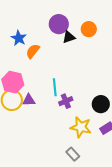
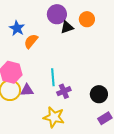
yellow star: (81, 127) -> (54, 117), moved

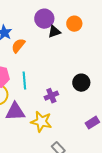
cyan line: (53, 77) -> (24, 81), moved
purple triangle: (27, 90) -> (15, 112), moved, size x1.5
black circle: (99, 94) -> (81, 83), moved

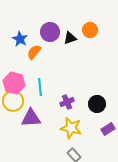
purple circle: (44, 19) -> (50, 32), moved
black circle: (81, 83) -> (97, 104), moved
yellow star: (41, 122) -> (71, 128), moved

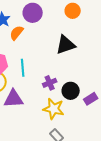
black triangle: (70, 38) -> (66, 45), moved, size x1.5
black circle: (97, 104) -> (71, 91), moved
purple rectangle: (108, 129) -> (91, 99), moved

